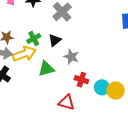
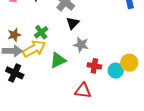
black triangle: (55, 40) -> (73, 23), moved
yellow circle: (116, 91) -> (129, 63), moved

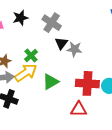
gray star: (81, 45) -> (74, 49), moved
red cross: (94, 66) -> (87, 83), size x1.6

